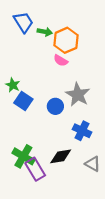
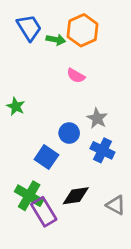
orange hexagon: (66, 40) -> (82, 30), moved
gray star: (78, 95) -> (97, 118), size x0.7
blue square: (23, 101) -> (46, 157), moved
blue cross: (82, 131) -> (102, 150), moved

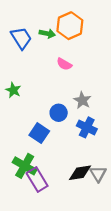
blue trapezoid: (29, 28) -> (21, 38), moved
black diamond: (76, 196) -> (80, 173), moved
gray triangle: (116, 205) -> (98, 174), turned 30

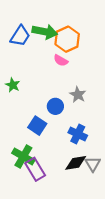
orange hexagon: (70, 26) -> (67, 39), moved
green arrow: (47, 34) -> (45, 32), size x1.6
blue trapezoid: (21, 38) -> (20, 36), turned 65
blue cross: (87, 127) -> (78, 134), moved

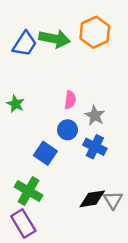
orange hexagon: (67, 39) -> (95, 32), moved
pink semicircle: (61, 60) -> (70, 100), moved, turned -112
blue cross: (78, 134) -> (95, 147), moved
purple rectangle: (35, 169) -> (23, 223), moved

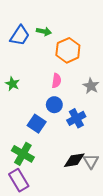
orange hexagon: (95, 32) -> (68, 50), moved
green arrow: (55, 39) -> (44, 31), size x0.6
gray star: (95, 116) -> (91, 86), moved
blue cross: (95, 147) -> (76, 118), turned 36

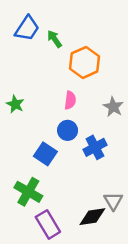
green arrow: (44, 31) -> (54, 39), turned -136
blue trapezoid: (20, 36) -> (27, 28), moved
black diamond: (74, 160) -> (92, 217), moved
purple rectangle: (19, 180) -> (48, 224), moved

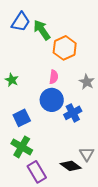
green arrow: (54, 39) -> (42, 30), size x1.5
blue circle: (68, 130) -> (52, 100), size x1.5
blue square: (45, 154) -> (22, 118), moved, turned 30
black diamond: (92, 217) -> (71, 166), turned 45

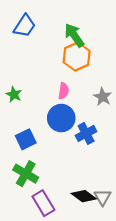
green arrow: (42, 30) -> (74, 35), moved
gray triangle: (87, 154) -> (103, 197), moved

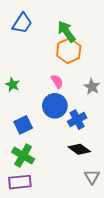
pink semicircle: (64, 91) -> (57, 81), turned -40
black diamond: (84, 196) -> (79, 149), moved
purple rectangle: (43, 203) -> (20, 182), moved, turned -65

